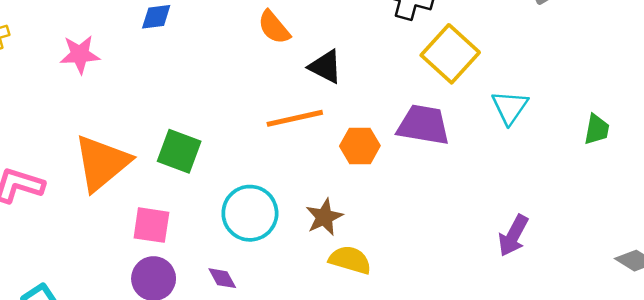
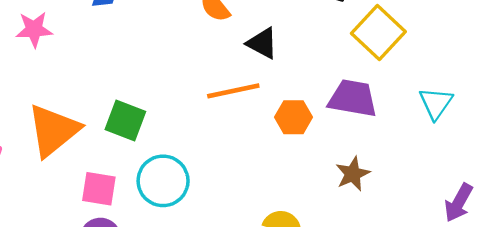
cyan triangle: (510, 107) -> (436, 103), moved
cyan circle: (250, 213) -> (163, 181), moved
brown star: (324, 217) -> (353, 174), moved
purple arrow: (513, 236) -> (459, 203), moved

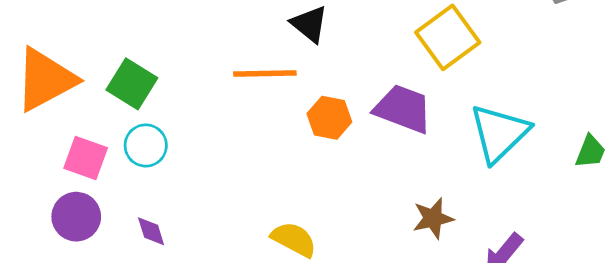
cyan triangle: (436, 103) -> (499, 133), size x1.5
brown star: (353, 174) -> (433, 218), moved
cyan circle: (163, 181) -> (146, 145), moved, size x0.7

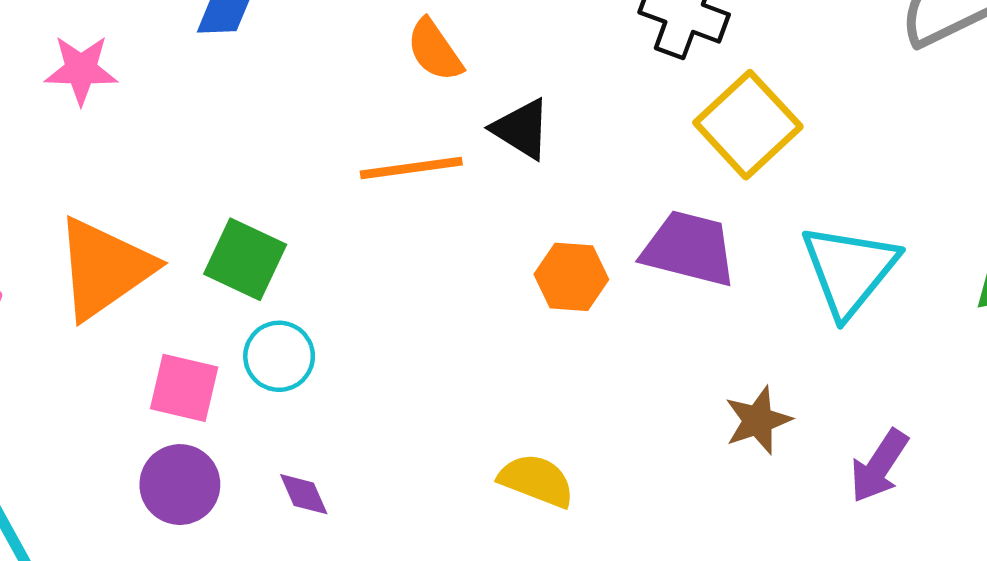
orange line: (265, 73) -> (411, 168), moved

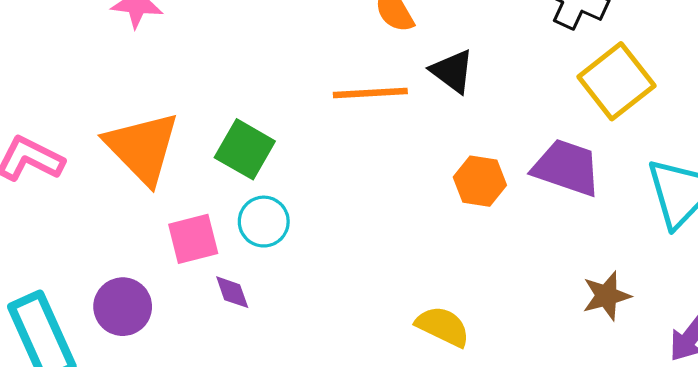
orange triangle: (104, 268) -> (142, 148), turned -44
pink square: (184, 388) -> (193, 239), turned -32
purple circle: (180, 485) -> (123, 307), moved
purple diamond: (304, 494) -> (232, 292), moved

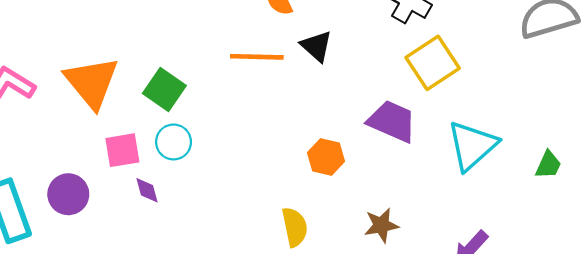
orange hexagon: (480, 181) -> (326, 157), moved
brown star: (606, 296) -> (381, 225), moved
yellow semicircle: (443, 326) -> (295, 227), turned 48

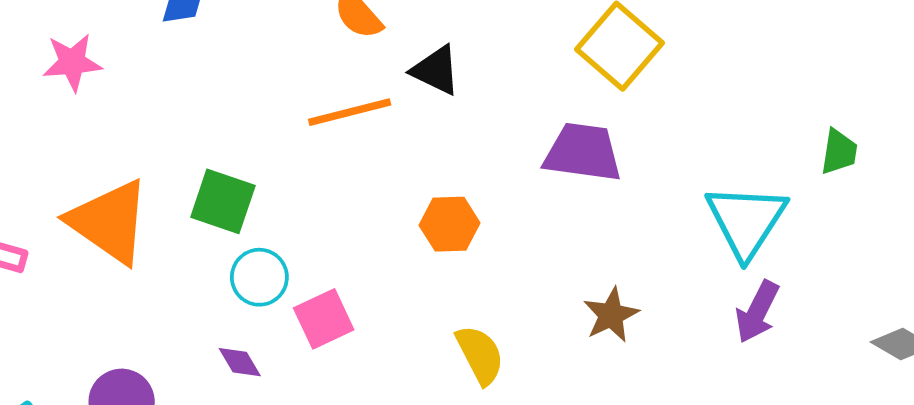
cyan triangle: (472, 146) -> (746, 221), moved
pink square: (122, 150) -> (324, 319), moved
orange hexagon: (326, 157) -> (450, 224), moved

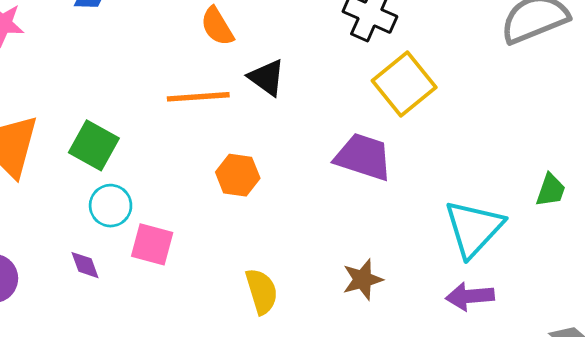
orange hexagon: (450, 224) -> (238, 175), moved
purple arrow: (757, 312) -> (470, 296), turned 48
pink square: (324, 319) -> (152, 244), turned 30

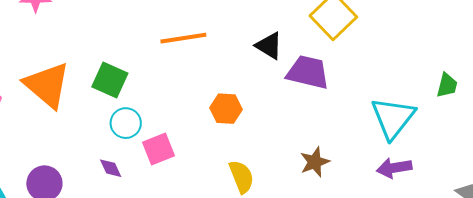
black triangle: (267, 78) -> (269, 46), moved
orange hexagon: (238, 175) -> (226, 109), moved
pink square: (152, 244) -> (158, 149), turned -32

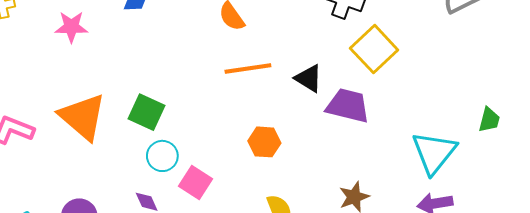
orange line: (183, 38) -> (248, 69), moved
pink square: (158, 149) -> (195, 183), turned -36

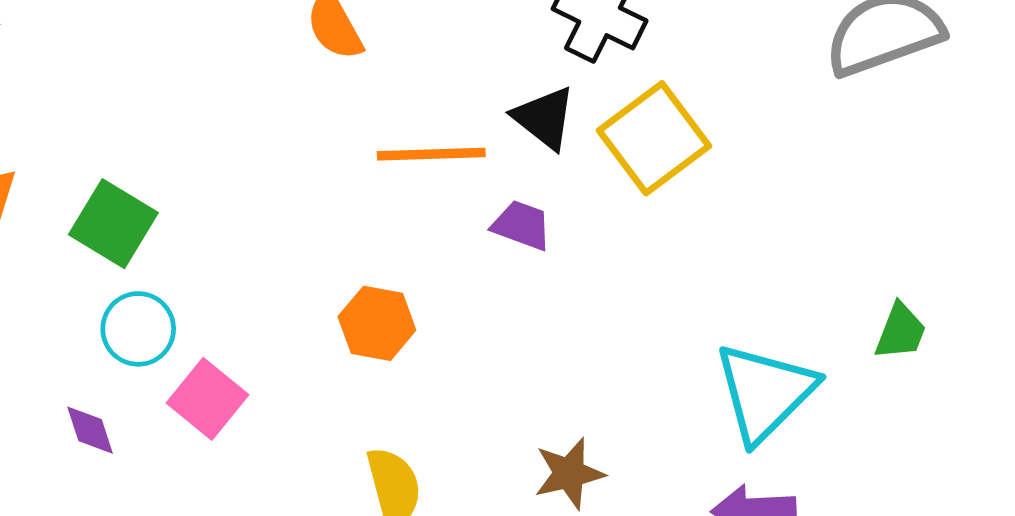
orange line: (248, 69) -> (431, 154), moved
black triangle: (309, 78) -> (544, 118), moved
purple trapezoid: (348, 106) -> (522, 225), moved, size x0.6

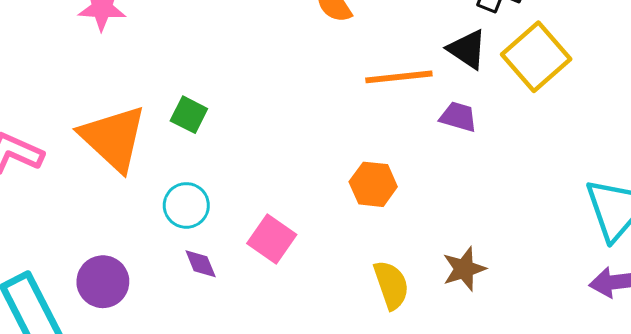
green square: (113, 224) -> (189, 115), moved, size x0.7
cyan circle: (138, 329) -> (186, 205), moved
brown star: (569, 473) -> (464, 269), moved

